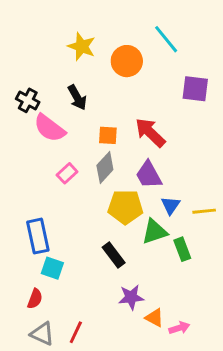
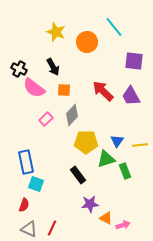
orange square: (108, 135) -> (64, 90), moved
purple trapezoid: (149, 175) -> (131, 96), moved

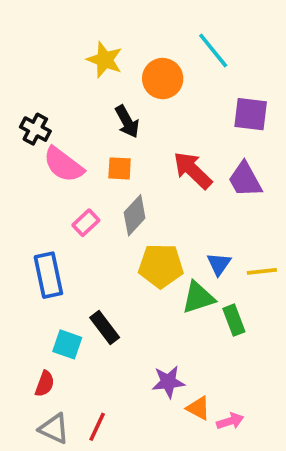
black arrow: (53, 67) -> (127, 122), moved
blue rectangle: (26, 162) -> (48, 275), moved
black rectangle: (78, 175) -> (105, 328), moved

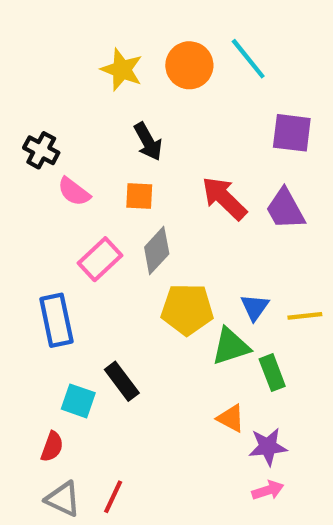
orange circle: (163, 79) -> (189, 65), moved
pink semicircle: (63, 165) -> (74, 192), size x0.7
pink rectangle: (86, 223) -> (100, 259), size x1.4
purple star: (168, 382) -> (268, 447), moved
orange triangle: (198, 408) -> (231, 418), moved

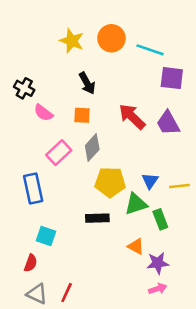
cyan line: (248, 59) -> (150, 50), moved, turned -32
black rectangle: (122, 381) -> (97, 218), moved, turned -55

